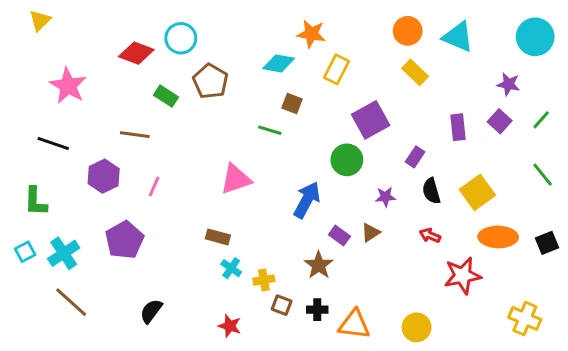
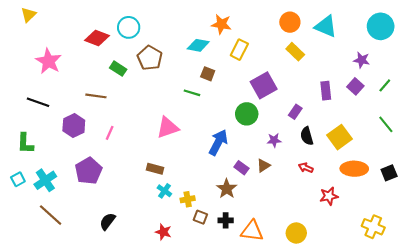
red star: (463, 275) -> (329, 196), size x0.7

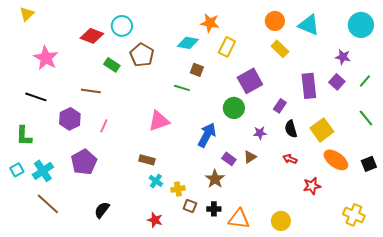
purple rectangle: (326, 91) -> (309, 86), size x1.4
orange ellipse: (354, 169) -> (336, 160), turned 35

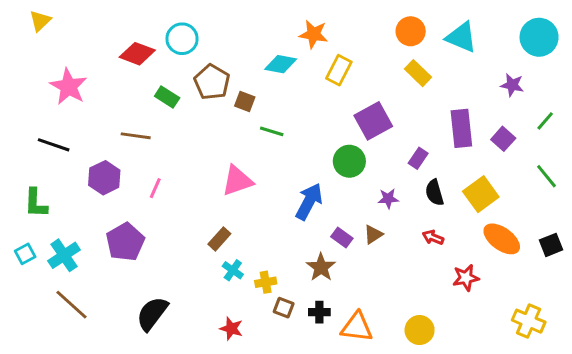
brown square: (197, 70) -> (245, 101), moved
purple square: (337, 82) -> (503, 139), moved
brown rectangle: (147, 160) -> (219, 239), turned -63
black semicircle: (102, 210) -> (152, 314), size x1.4

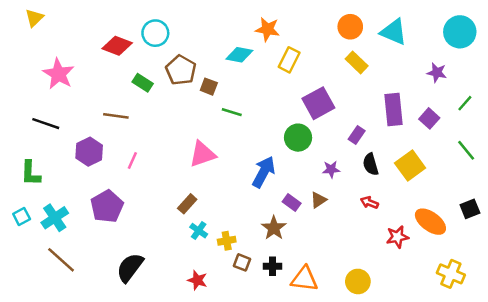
orange ellipse: (502, 239) -> (430, 222), moved

